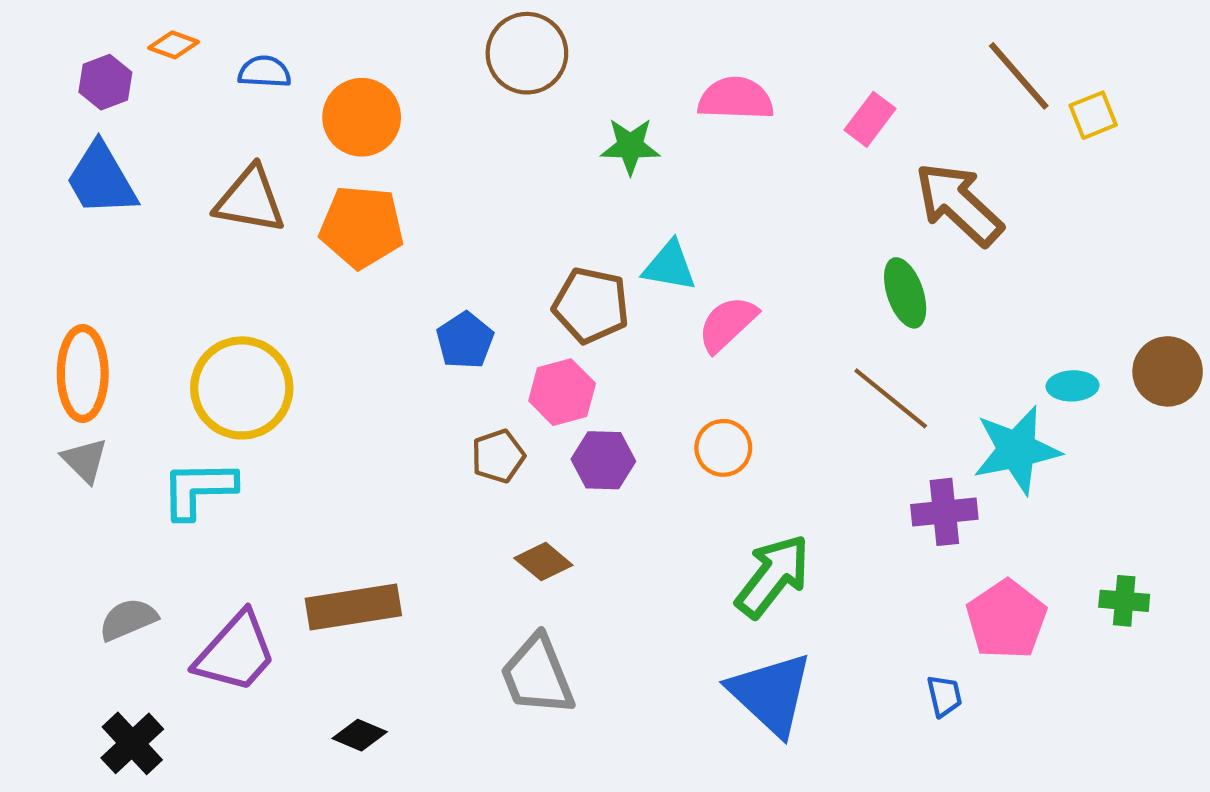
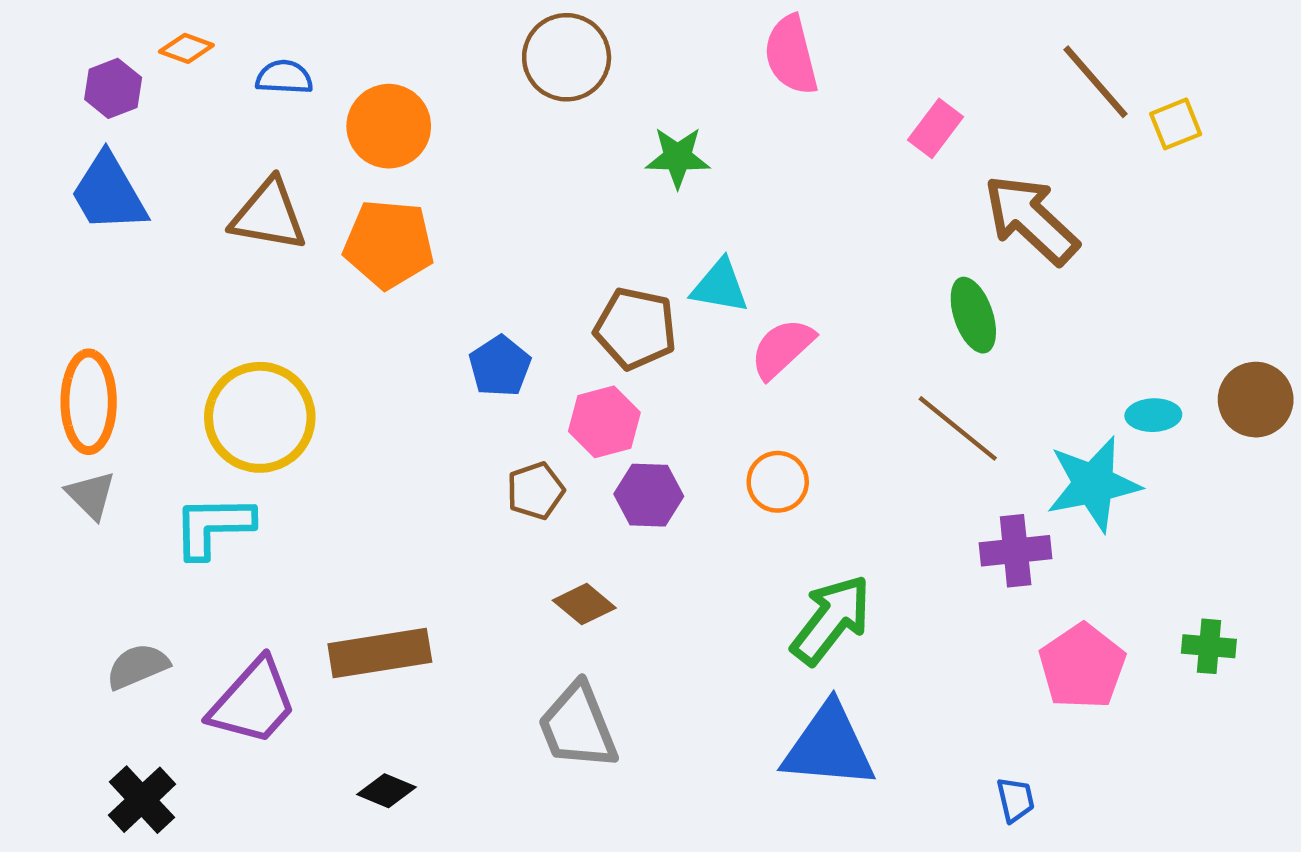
pink semicircle: (736, 99) -> (791, 55), moved, turned -106
blue triangle: (771, 694) -> (829, 746), turned -38
blue trapezoid: (944, 696) -> (1016, 800), moved

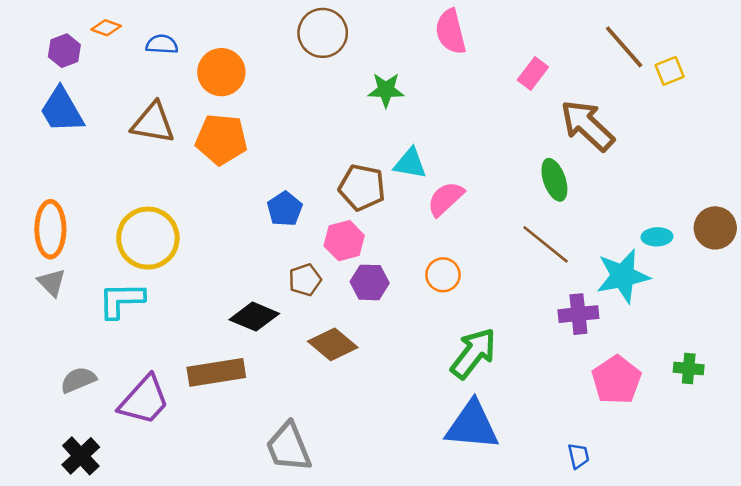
brown diamond: (584, 604) -> (333, 344), size x1.4
gray trapezoid: (578, 726) -> (288, 447), moved
black diamond: (386, 791) -> (254, 317), moved, size x1.5

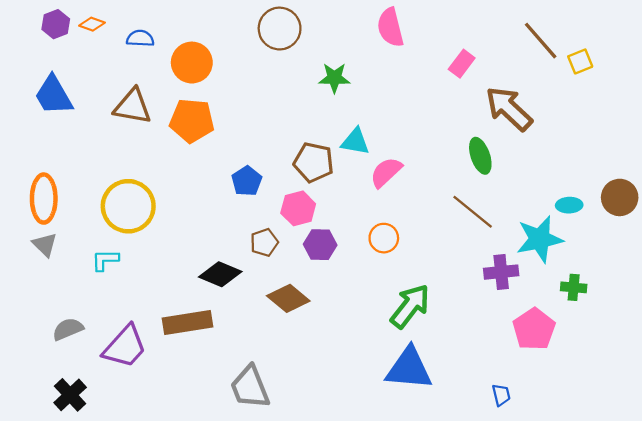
purple hexagon: (64, 51) -> (56, 24), moved
cyan L-shape: (121, 300) -> (105, 260), size x0.7
green cross: (689, 369) -> (574, 287), moved

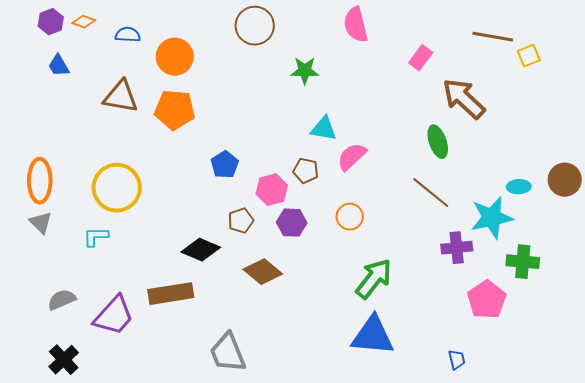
brown line: (541, 41) -> (493, 37), turned -39
blue trapezoid: (54, 95) -> (59, 66), moved, size x0.6
brown pentagon: (314, 162) -> (306, 171), moved, size x0.7
green cross: (574, 287) -> (523, 262), size x1.4

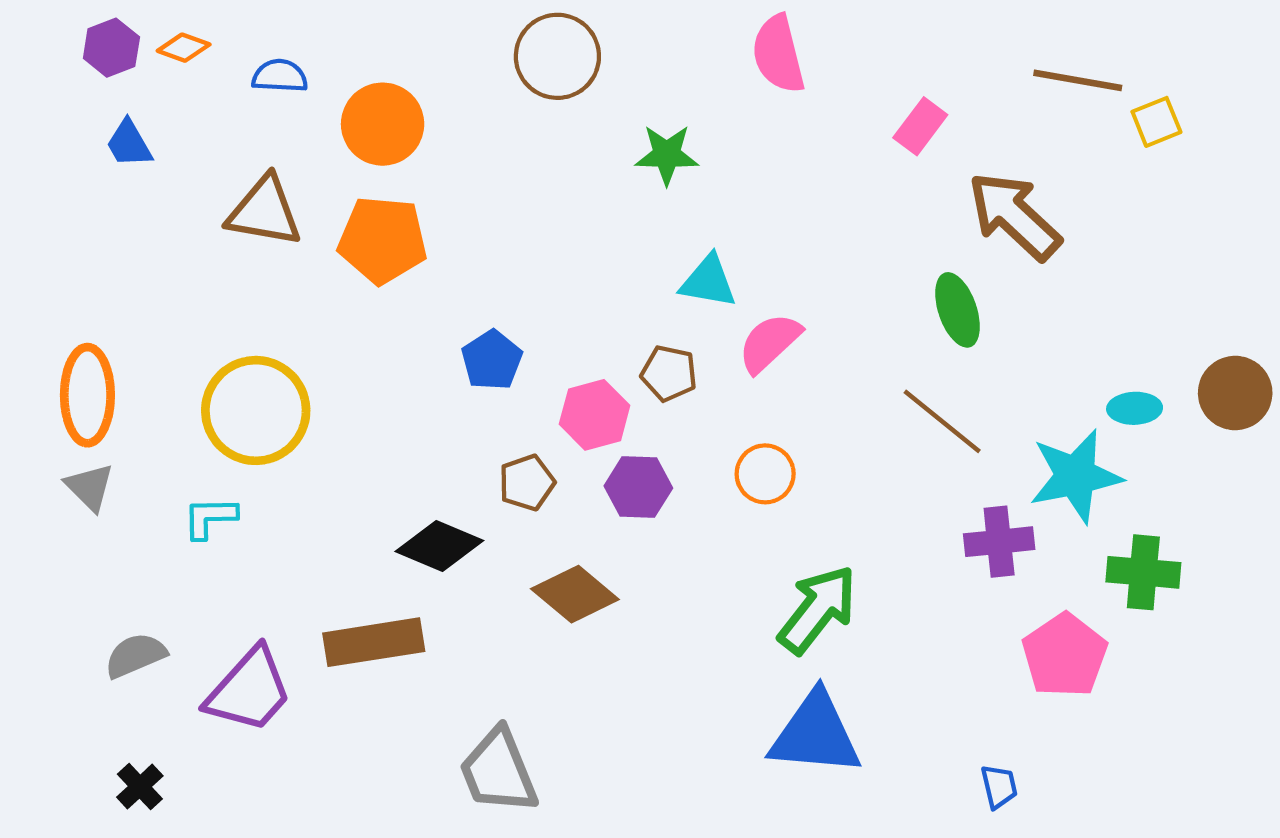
black cross: (64, 360) -> (140, 787), size x0.7

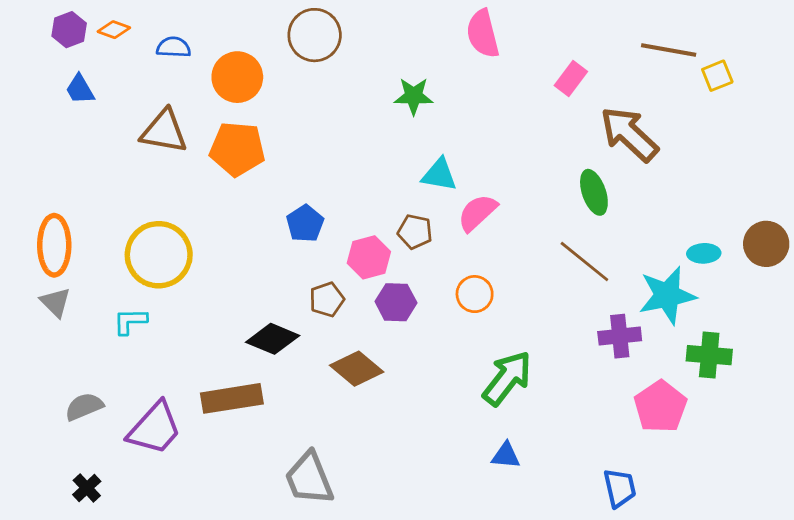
brown circle: (557, 56) -> (315, 35), moved
blue triangle: (815, 734) -> (506, 455), size x0.5
blue trapezoid: (999, 787) -> (620, 488), size x1.4

